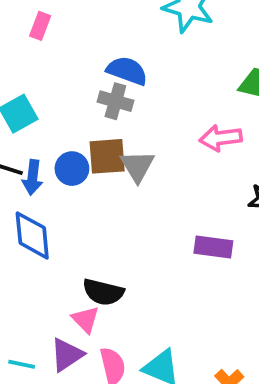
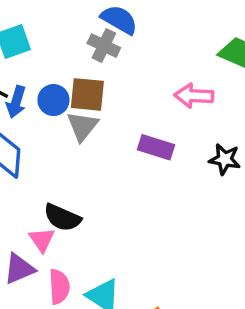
gray triangle: (137, 166) -> (82, 126), moved
purple rectangle: (213, 247) -> (156, 147), moved

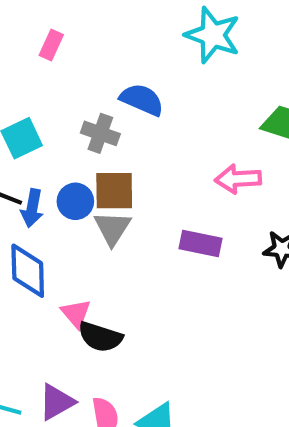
gray cross: (104, 46) -> (100, 133), moved
pink triangle: (42, 240) -> (76, 313), moved

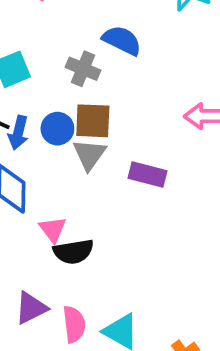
purple rectangle: (201, 244) -> (147, 174), moved
black semicircle: (100, 337) -> (73, 252), turned -30

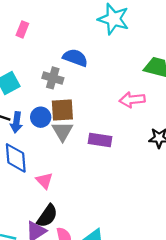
black semicircle: (73, 252) -> (47, 216), moved, turned -40

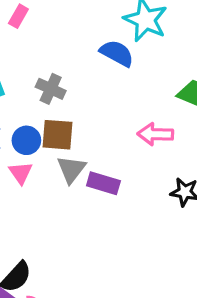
blue semicircle: (75, 58) -> (117, 53), moved
gray triangle: (62, 131) -> (71, 169), moved
pink triangle: (44, 181) -> (21, 173), moved

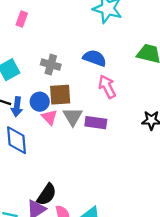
blue semicircle: (117, 53) -> (95, 58), moved
pink arrow: (155, 134) -> (107, 87), moved, turned 70
pink triangle: (21, 173) -> (49, 117), moved

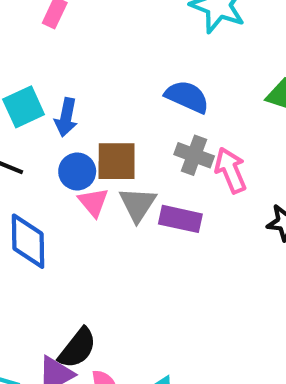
gray cross: (51, 65) -> (194, 155), moved
pink arrow: (107, 87) -> (231, 170), moved
blue arrow: (17, 107) -> (66, 117), moved

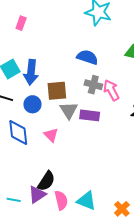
blue arrow: (66, 117) -> (31, 72), size x1.4
blue circle: (77, 171) -> (32, 104), moved
pink triangle: (93, 202) -> (51, 135), moved

